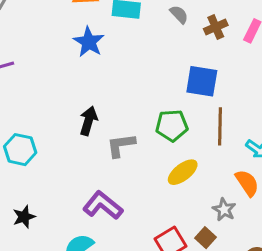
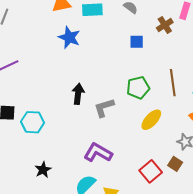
brown cross: (216, 27) -> (165, 25), moved
blue square: (202, 81) -> (137, 42), moved, size x0.6

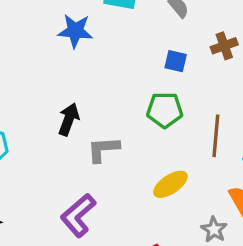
blue star: (69, 37) -> (75, 31), turned -30
green pentagon: (138, 88) -> (165, 110), moved
purple L-shape: (98, 153) -> (78, 215), turned -84

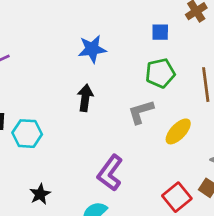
blue star: (75, 31) -> (92, 49), moved
gray L-shape: (103, 149) -> (141, 112), moved

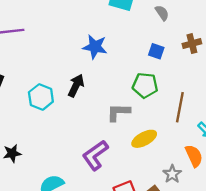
cyan hexagon: (27, 134) -> (41, 97), moved
purple L-shape: (110, 173) -> (95, 155), moved

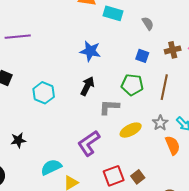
black arrow: (76, 86) -> (87, 86), moved
brown line: (180, 107) -> (164, 87), moved
gray star: (172, 174) -> (160, 123), moved

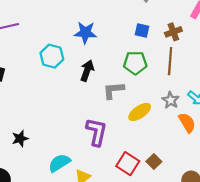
brown cross: (173, 50) -> (173, 32), moved
cyan hexagon: (44, 93) -> (52, 56), moved
purple L-shape: (89, 143) -> (96, 132), turned 144
red square: (114, 176) -> (128, 164), turned -30

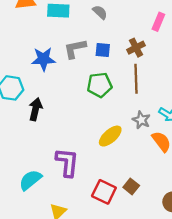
black arrow: (87, 71) -> (36, 109), moved
gray L-shape: (113, 90) -> (75, 49), moved
cyan semicircle: (59, 163) -> (30, 180), moved

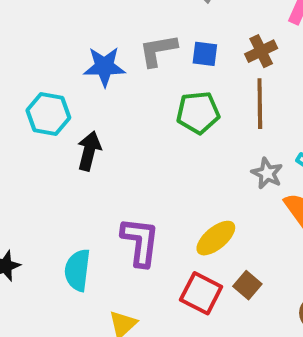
yellow ellipse: (110, 136) -> (216, 238), moved
cyan semicircle: (30, 180) -> (77, 270), turned -45

